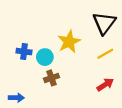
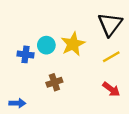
cyan circle: (45, 57) -> (46, 45), moved
red arrow: (105, 85) -> (111, 89), turned 70

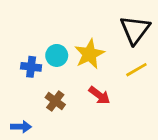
brown cross: (54, 82) -> (55, 101), moved, turned -35
red arrow: (111, 89) -> (99, 95), moved

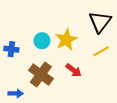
blue cross: (31, 67) -> (11, 49), moved
brown cross: (55, 101) -> (41, 74), size x1.6

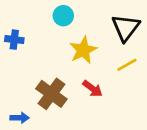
cyan circle: (42, 41) -> (63, 16), moved
blue cross: (11, 49) -> (14, 40), moved

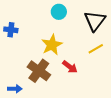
cyan circle: (63, 16) -> (59, 12), moved
yellow star: (83, 50) -> (52, 45), moved

